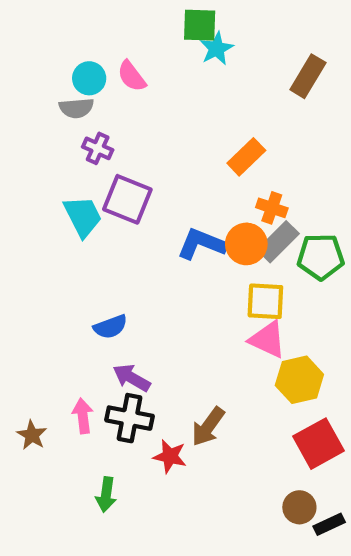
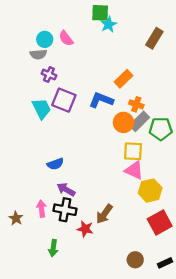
blue L-shape: (202, 244) -> (101, 100), moved
brown circle: (299, 507) -> (135, 260), moved

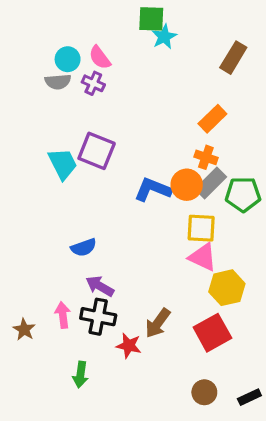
purple cross: (49, 75) -> (93, 83), moved
orange rectangle: (123, 79) -> (212, 119), moved
blue L-shape: (101, 100) -> (153, 190), moved
red square: (160, 222) -> (212, 333), moved

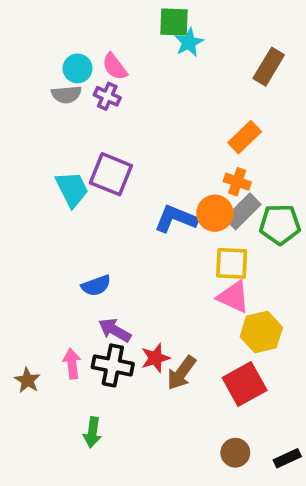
red star: (129, 346) -> (155, 358), moved, turned -30

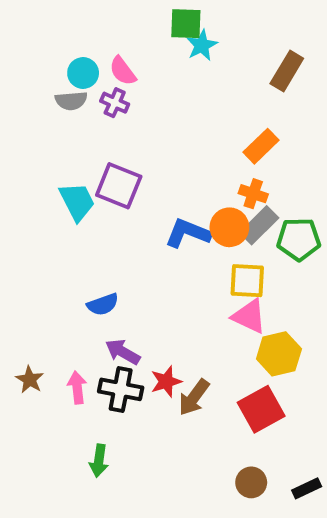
brown star: (27, 380) -> (30, 380), moved

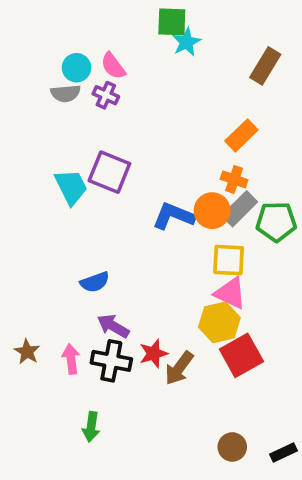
yellow hexagon: (279, 354) -> (219, 322), moved
red square: (261, 409) -> (241, 355), moved

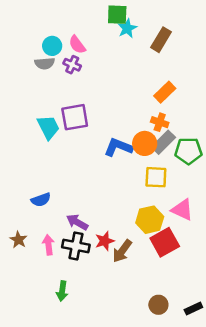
brown rectangle: (265, 66) -> (161, 40), moved
purple square: (109, 172) -> (75, 117), turned -32
blue semicircle: (95, 282) -> (41, 200), moved
pink triangle: (230, 293) -> (182, 210), moved

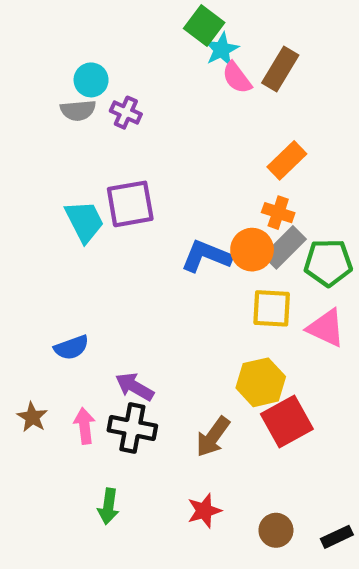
green square: (117, 15) -> (204, 26), turned 35
pink semicircle: (77, 45) -> (237, 78), moved
pink triangle: (182, 210) -> (326, 328), moved
red star: (105, 241) -> (204, 511), moved

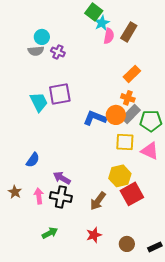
pink semicircle: (237, 78) -> (109, 36), turned -133
blue semicircle: (71, 348) -> (33, 160), turned -35
green arrow: (108, 506) -> (50, 233), turned -126

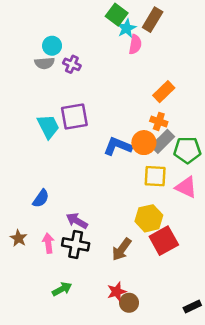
brown rectangle: (129, 32) -> (153, 20), moved
brown circle: (127, 244) -> (129, 303), moved

